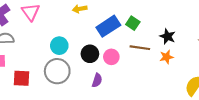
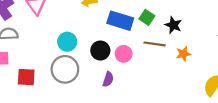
blue rectangle: (108, 26) -> (120, 21), turned 50
black star: (168, 36) -> (173, 25), moved

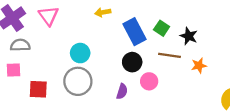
blue rectangle: (120, 21) -> (134, 32), turned 45
black circle: (100, 51) -> (132, 62), moved
pink circle: (124, 54) -> (149, 81), moved

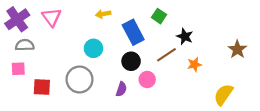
green square: (162, 28) -> (159, 16), moved
cyan circle: (80, 53) -> (93, 48), moved
brown line: (169, 55) -> (167, 55), turned -42

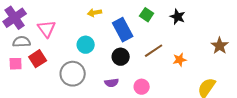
pink triangle: (52, 17) -> (47, 29), moved
black star: (185, 37) -> (178, 17), moved
pink circle: (147, 79) -> (142, 87), moved
red square: (42, 87) -> (38, 59), moved, turned -36
purple semicircle: (121, 89) -> (112, 83), turned 64

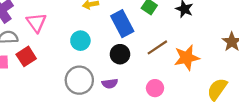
orange star: (180, 60) -> (187, 58), size x1.6
gray circle: (73, 74) -> (79, 80), moved
pink circle: (142, 87) -> (155, 88), moved

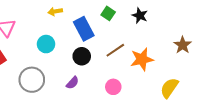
gray circle: (79, 80) -> (32, 80), moved
purple semicircle: (110, 84) -> (73, 83), turned -40

